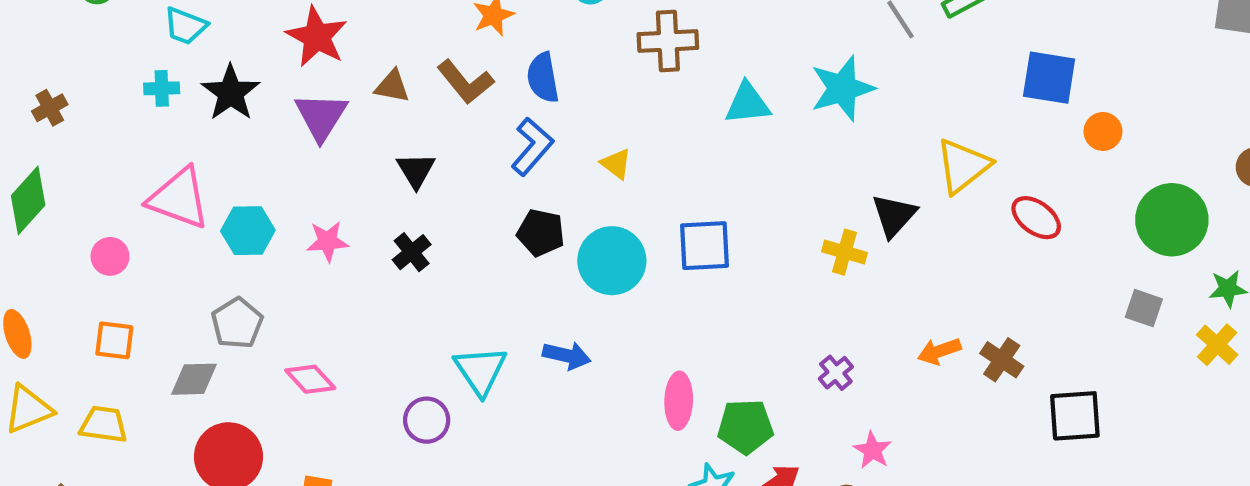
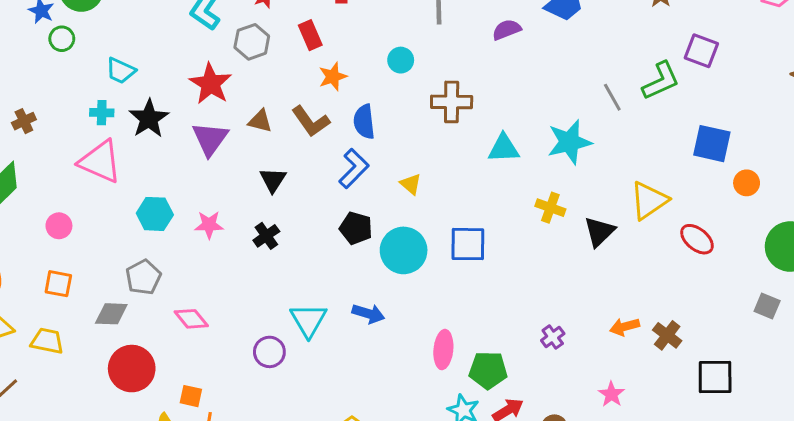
pink triangle: (179, 198) -> (100, 162), moved
yellow cross: (844, 252) -> (550, 208), moved
pink star: (872, 450) -> (611, 394), moved

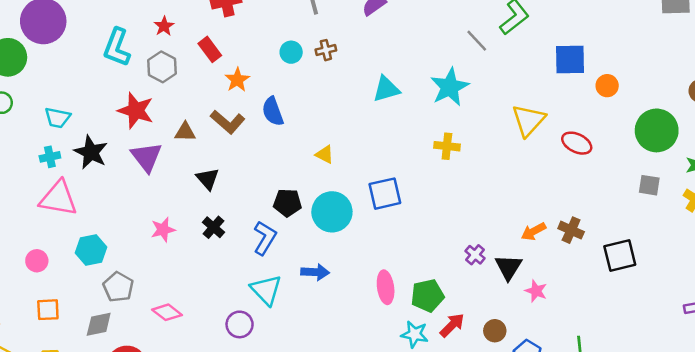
brown cross: (452, 102) -> (326, 50), moved, size x0.6
cyan triangle: (504, 148) -> (386, 89), moved
blue L-shape: (354, 169) -> (265, 238), moved
cyan hexagon: (155, 214) -> (91, 250), moved
black triangle: (599, 232) -> (508, 267), moved

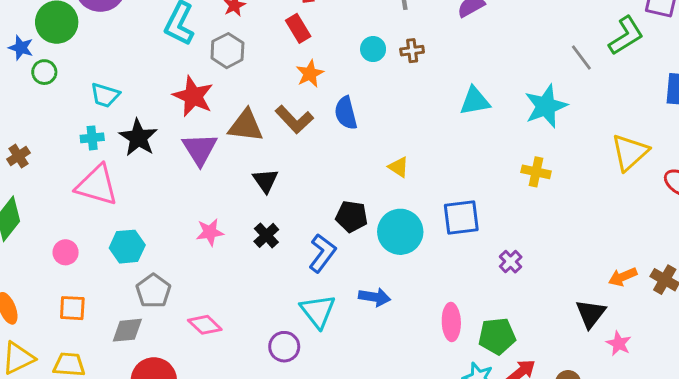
red rectangle: (210, 49) -> (298, 28), moved
brown triangle: (185, 132) -> (246, 126), size x1.5
purple cross: (475, 255) -> (511, 262), moved

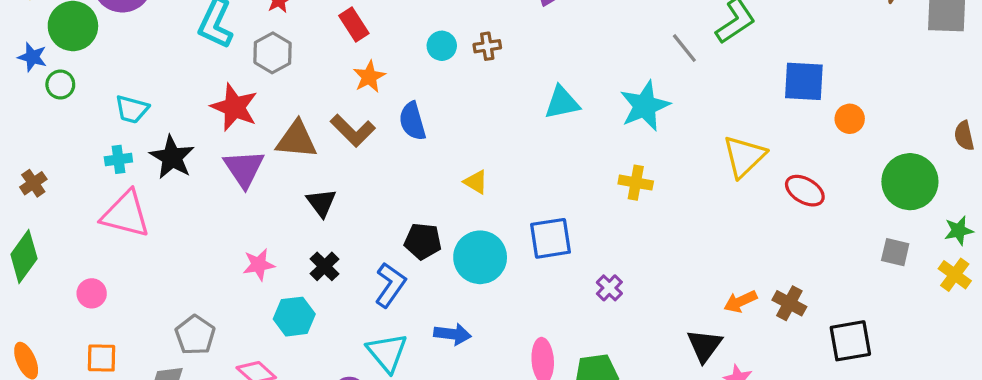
cyan hexagon: (127, 247) -> (294, 317), moved

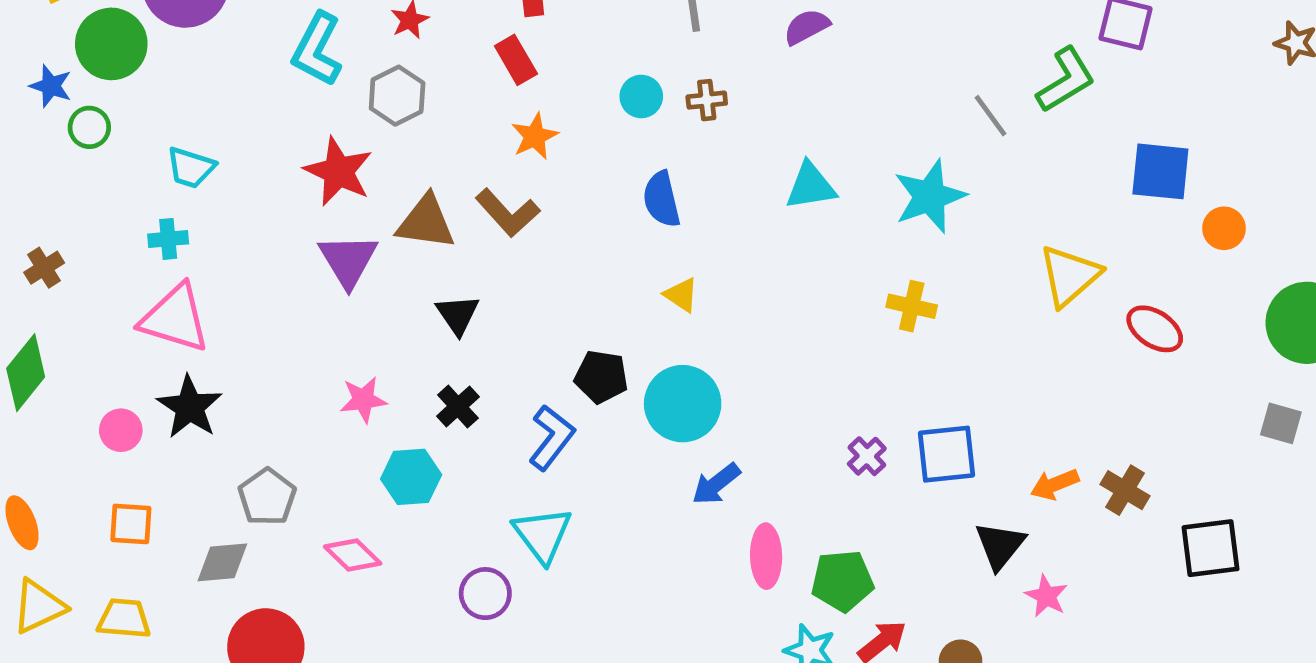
blue semicircle: (412, 121) -> (662, 199), moved
black star: (172, 157) -> (190, 407), moved
blue square: (551, 238) -> (947, 454), moved
blue arrow: (453, 334) -> (716, 484), moved, turned 132

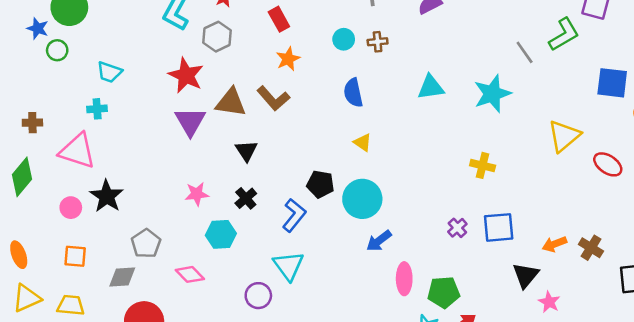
brown cross: (44, 268) -> (32, 123), turned 30
yellow cross: (912, 306) -> (483, 165), moved
pink triangle: (175, 318) -> (77, 151), moved

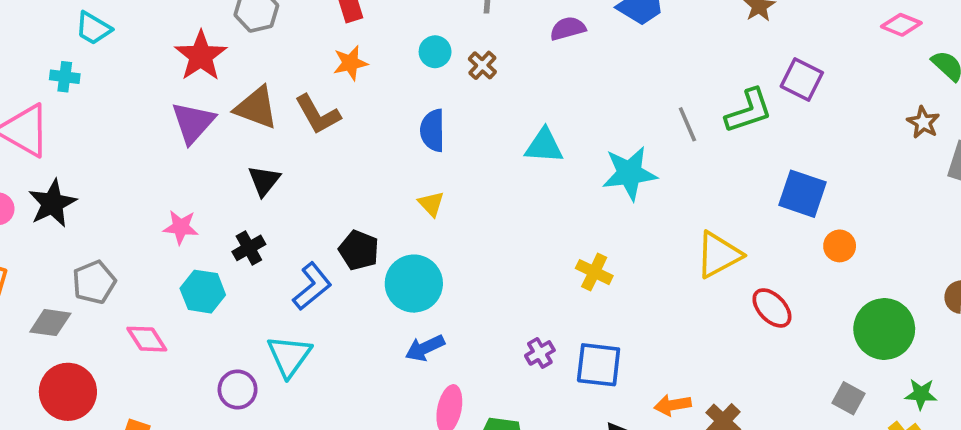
brown cross: (378, 42) -> (482, 65), turned 36

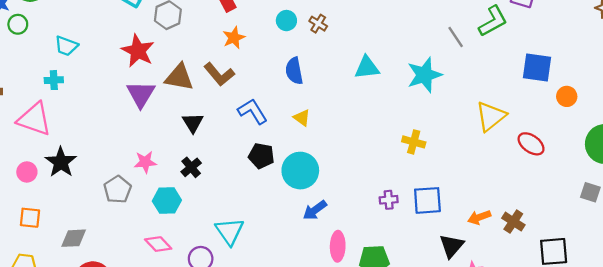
gray pentagon: (94, 282) -> (118, 189), moved
blue L-shape: (312, 286) -> (253, 111), moved, turned -72
pink diamond: (147, 339) -> (158, 244), moved
purple cross: (540, 353) -> (389, 200), turned 36

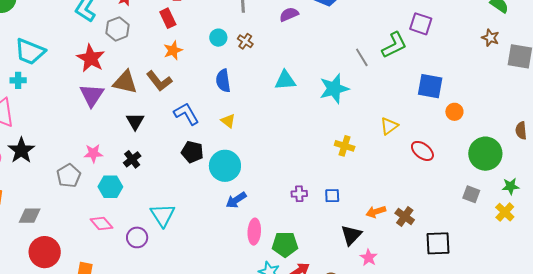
cyan trapezoid: (66, 46) -> (30, 52), size x1.5
yellow triangle: (491, 116) -> (389, 126), size x0.7
yellow cross: (414, 142) -> (345, 146), moved
blue square: (427, 200) -> (332, 196), size x0.6

